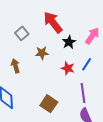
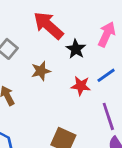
blue line: (87, 64) -> (106, 75), turned 32

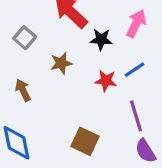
black star: (76, 49) -> (101, 39), turned -30

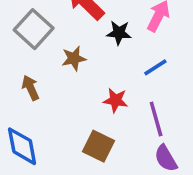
gray square: (25, 38) -> (34, 29), size x1.5
red star: (106, 81) -> (116, 100), moved

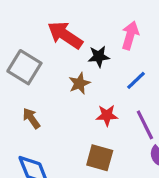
brown star: (74, 58) -> (79, 83), moved

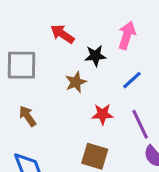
red arrow: (65, 35) -> (62, 34), size x0.7
gray square: (24, 67) -> (22, 65), turned -32

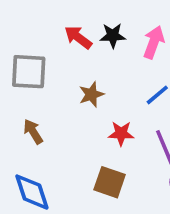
black star: (95, 56) -> (113, 36), moved

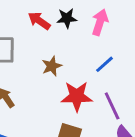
red star: (121, 133) -> (77, 96), size x1.5

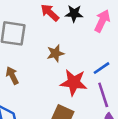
blue line: (105, 64) -> (102, 68), moved

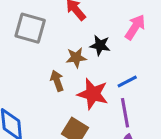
black star: (74, 14) -> (100, 45), moved
brown arrow: (12, 76) -> (57, 81), moved

